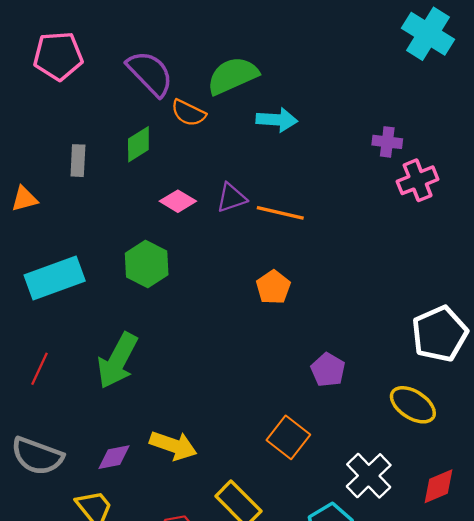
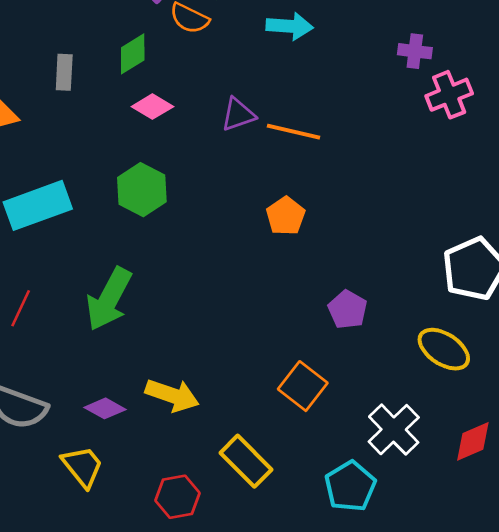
pink diamond: (178, 201) -> (152, 107), moved
purple diamond: (114, 457) -> (105, 408), turned 40

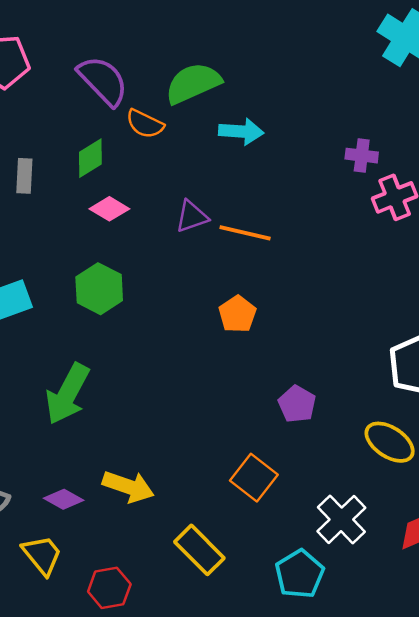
red hexagon: (178, 497) -> (109, 588), moved

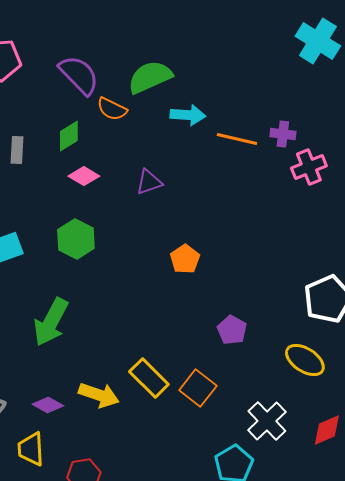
orange line: (245, 233) -> (237, 139), moved
yellow rectangle: (199, 550) -> (149, 378), moved
yellow trapezoid: (42, 555) -> (31, 449), turned -144

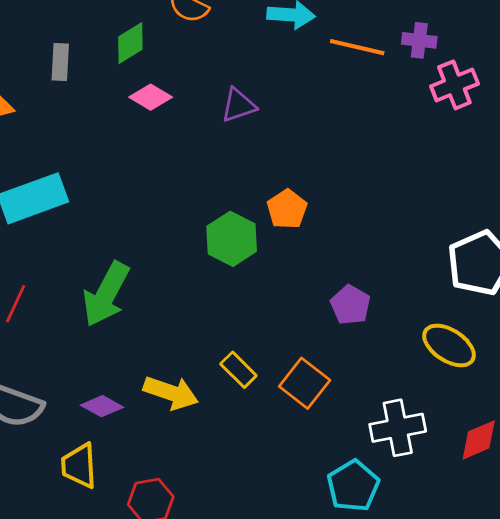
green hexagon: (76, 239) -> (232, 239), moved
yellow rectangle: (149, 378) -> (238, 370), size x0.7
white cross: (267, 421) -> (398, 428), turned 33

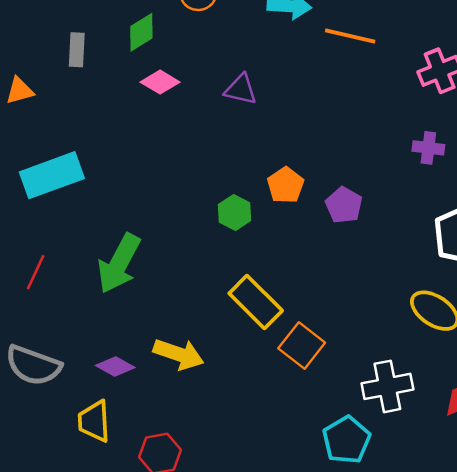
purple cross: (419, 40) -> (428, 148), moved
purple triangle: (238, 105) -> (241, 89), turned 32
green hexagon: (232, 239) -> (235, 212), size x0.7
purple pentagon: (350, 305) -> (344, 205), moved
yellow rectangle: (238, 370) -> (256, 302), moved, size x1.6

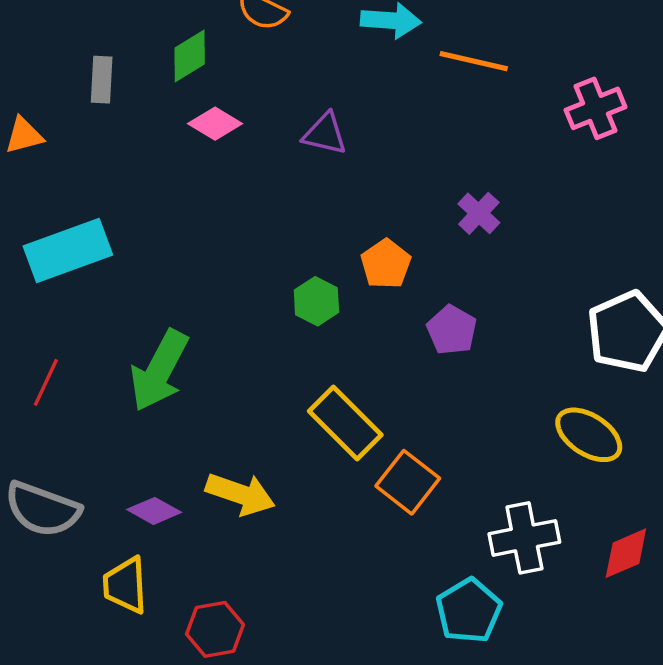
purple cross: (428, 148) -> (479, 213), moved, turned 36
purple pentagon: (344, 205) -> (452, 330), moved

